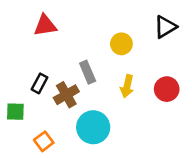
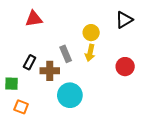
yellow arrow: (127, 86) -> (90, 53), moved
brown cross: (66, 95) -> (50, 71), turned 30
orange square: (44, 141) -> (21, 107), moved, turned -32

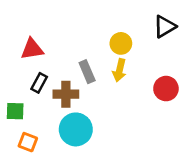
red triangle: (34, 19) -> (32, 49), moved
cyan circle: (70, 95) -> (76, 129), moved

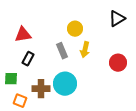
yellow circle: (121, 43) -> (75, 29), moved
brown cross: (66, 94) -> (41, 89), moved
cyan circle: (76, 129) -> (65, 84), moved

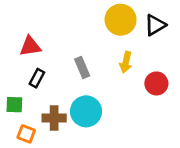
yellow circle: (75, 29) -> (121, 20), moved, size x1.5
yellow arrow: (85, 50) -> (126, 62), moved

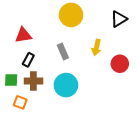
yellow circle: (121, 20) -> (71, 15), moved
brown cross: (54, 118) -> (33, 81), moved

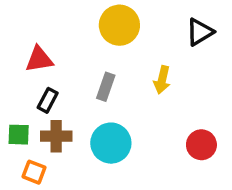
gray rectangle: (63, 52) -> (106, 87), turned 42
red circle: (120, 64) -> (201, 145), moved

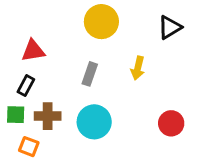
black rectangle: (48, 100) -> (26, 86), moved

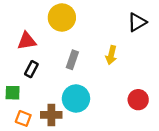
yellow circle: (101, 22) -> (62, 18), moved
black rectangle: (26, 86) -> (31, 69), moved
brown cross: (48, 116) -> (51, 115), moved

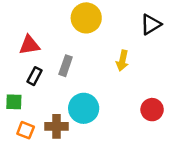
yellow circle: (62, 18) -> (86, 18), moved
gray rectangle: (72, 60) -> (66, 66), moved

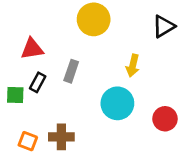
green square: (14, 102) -> (15, 95), moved
cyan circle: (84, 108) -> (117, 103), moved

